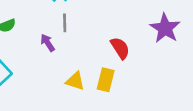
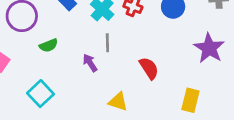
red semicircle: (120, 48) -> (149, 68), moved
yellow rectangle: (106, 80) -> (190, 100), moved

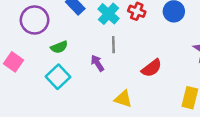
red semicircle: (149, 68) -> (152, 68), turned 85
cyan square: (41, 94) -> (58, 77), moved

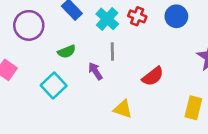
green semicircle: (59, 47) -> (67, 52), moved

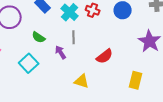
green semicircle: (67, 52) -> (39, 37), turned 56

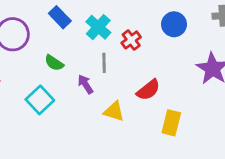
red cross: (93, 10) -> (131, 40), moved, turned 32
yellow rectangle: (136, 80) -> (171, 123), moved
yellow triangle: (82, 81) -> (114, 111), moved

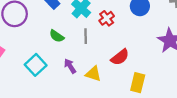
green semicircle: (54, 63) -> (57, 36), moved
purple arrow: (85, 84) -> (70, 66), moved

